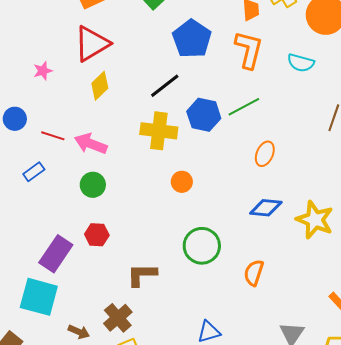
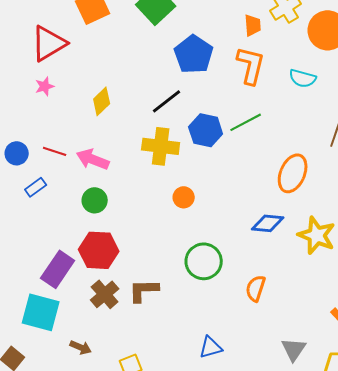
red triangle: (92, 44) -> (49, 43), moved
blue circle: (15, 119) -> (17, 153), moved
orange ellipse: (265, 154) -> (293, 173), moved, size x1.5
red hexagon: (97, 235) -> (99, 250), size x1.6
brown cross: (118, 318) -> (105, 294), moved

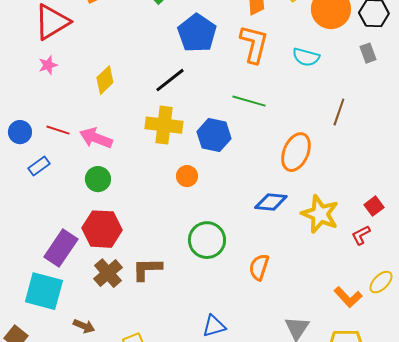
green line: (246, 122) -> (249, 101), turned 44
blue hexagon: (206, 130) -> (214, 135), moved

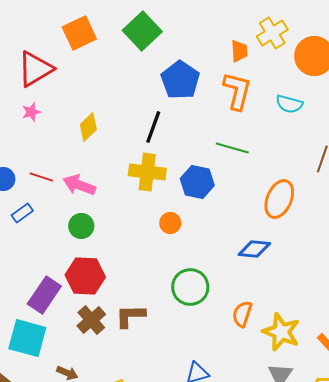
black line: (170, 80) -> (153, 127), turned -32
yellow star: (320, 214) -> (281, 332), moved

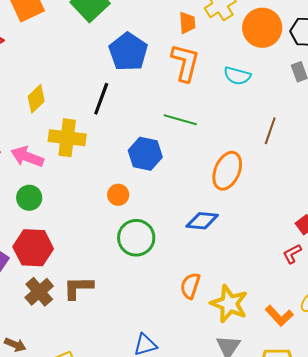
yellow cross: (147, 172) -> (67, 138), moved
green circle: (190, 287) -> (136, 238), moved

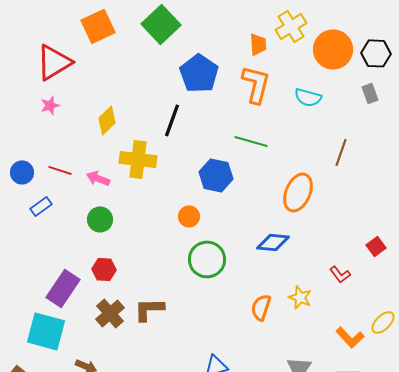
pink arrow: (27, 157) -> (98, 178), size x0.7
red hexagon: (33, 248) -> (104, 269), size x0.6
red L-shape: (292, 254) -> (340, 274), moved, turned -100
yellow star: (229, 304) -> (300, 297), moved, size x0.6

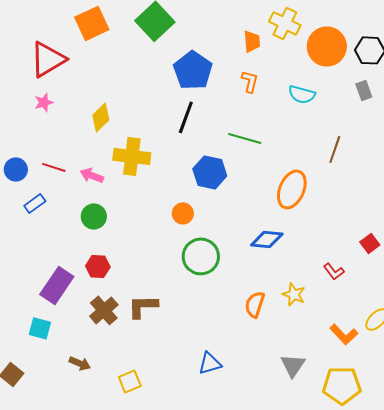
yellow cross: (291, 26) -> (285, 23), turned -32
orange L-shape: (256, 84) -> (250, 81), size x0.6
black line: (172, 120) -> (186, 117), moved
cyan square: (46, 331) -> (40, 328), size x0.6

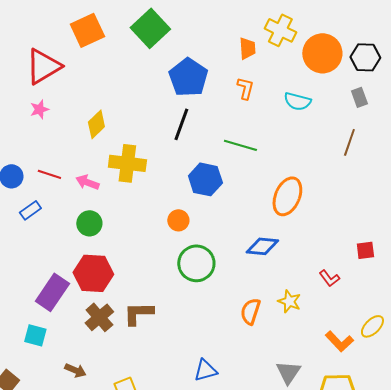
brown line: (335, 149) -> (349, 142), moved
red square: (370, 243) -> (365, 250), turned 30
red hexagon: (98, 266) -> (93, 273), size x1.6

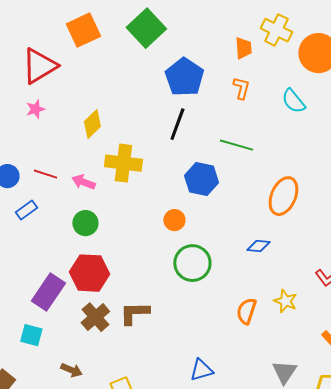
cyan semicircle: (297, 101) -> (293, 101), turned 36
blue diamond: (262, 246) -> (258, 246), size x0.7

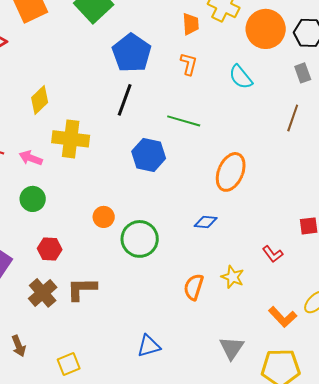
orange circle: (174, 220) -> (104, 217), moved
red hexagon: (89, 273) -> (50, 249), moved, size x0.6
brown arrow: (71, 370) -> (19, 346), turned 45

